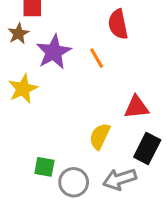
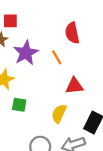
red triangle: (136, 107) -> (74, 86), moved
green square: (44, 167) -> (19, 105), moved

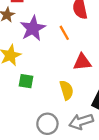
yellow semicircle: (59, 114) -> (67, 90), turned 138

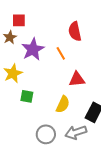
yellow semicircle: (67, 90) -> (63, 104), turned 42

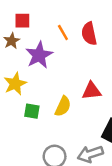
orange line: (61, 53) -> (63, 32), moved
yellow semicircle: (63, 104) -> (63, 106), moved

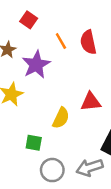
red square: (22, 21) -> (29, 20), moved, turned 35
green square: (32, 111) -> (34, 143), moved

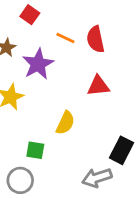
orange line: (61, 41) -> (65, 38), turned -35
red triangle: (91, 102) -> (98, 86), moved
gray circle: (52, 170) -> (20, 180), moved

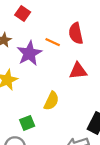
orange line: (65, 38) -> (53, 42), moved
green square: (35, 150) -> (27, 123), turned -32

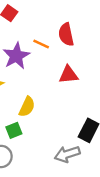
yellow semicircle: (51, 101) -> (27, 107), moved

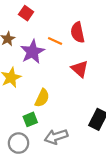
red triangle: (68, 75) -> (80, 69), turned 48
gray arrow: (67, 154) -> (56, 137), moved

